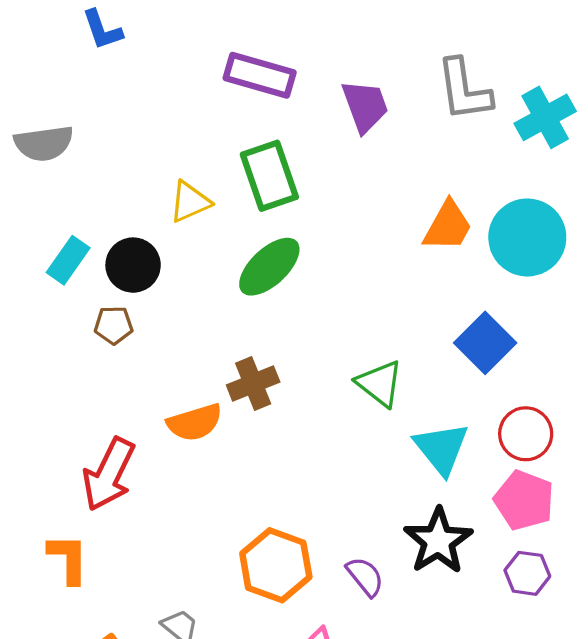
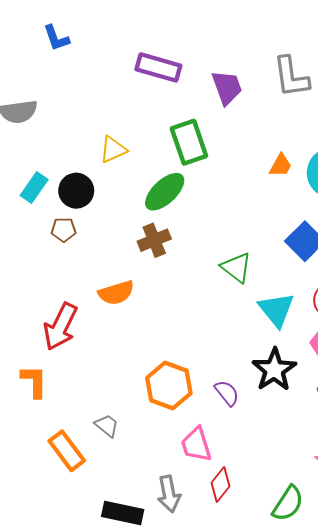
green rectangle: (269, 176) -> (189, 142), moved
orange trapezoid: (448, 226) -> (281, 165), size x0.7
brown cross: (253, 383) -> (154, 240), moved

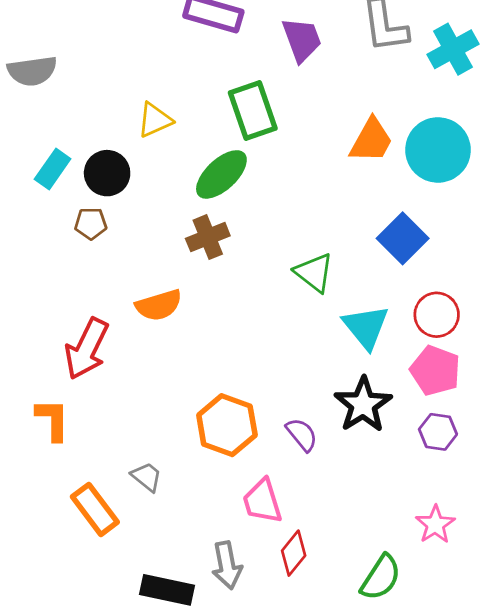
orange trapezoid: (281, 165) -> (371, 140), size x1.5

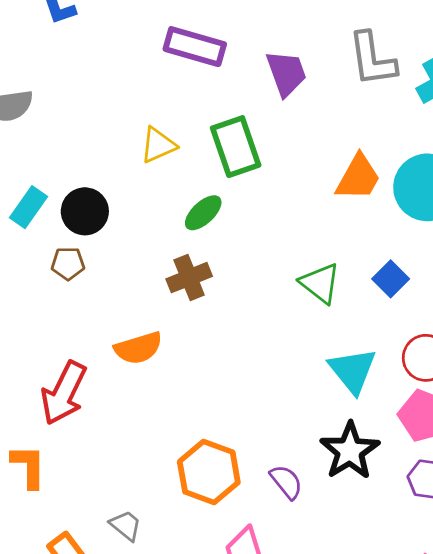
yellow triangle: (155, 120) -> (158, 145), moved
green ellipse: (221, 174) -> (203, 213), size x0.7
blue square: (403, 238) -> (391, 279), size x0.7
green triangle: (314, 273) -> (320, 283), moved

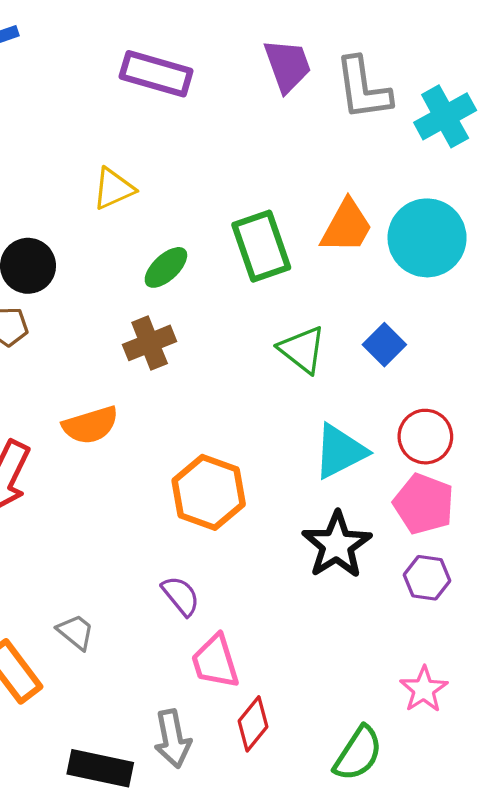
purple trapezoid: (286, 73) -> (287, 65), moved
green rectangle: (236, 147) -> (261, 246), moved
cyan triangle: (353, 371) -> (340, 451), turned 42
orange hexagon: (209, 472) -> (209, 492), moved
purple semicircle: (286, 482) -> (181, 596), moved

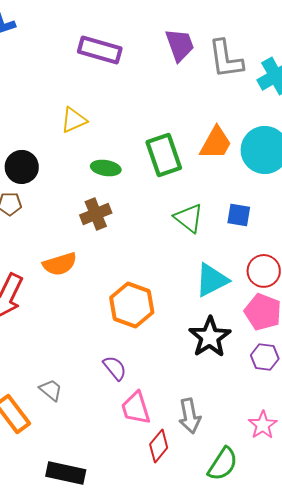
green ellipse: (166, 267) -> (106, 168), turned 52
blue square: (384, 345) -> (239, 215), turned -35
gray arrow: (173, 739) -> (190, 416), moved

